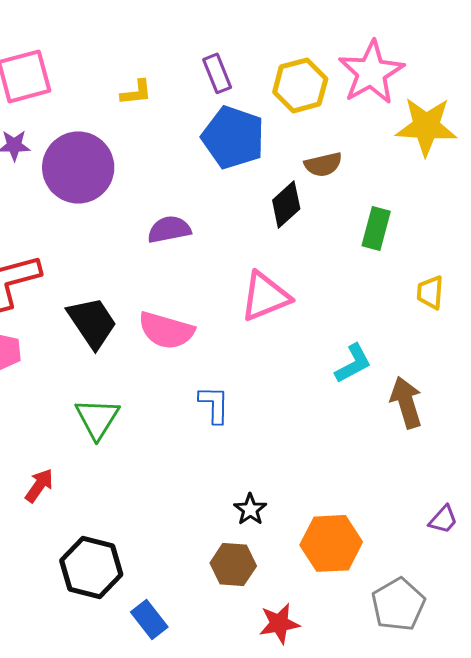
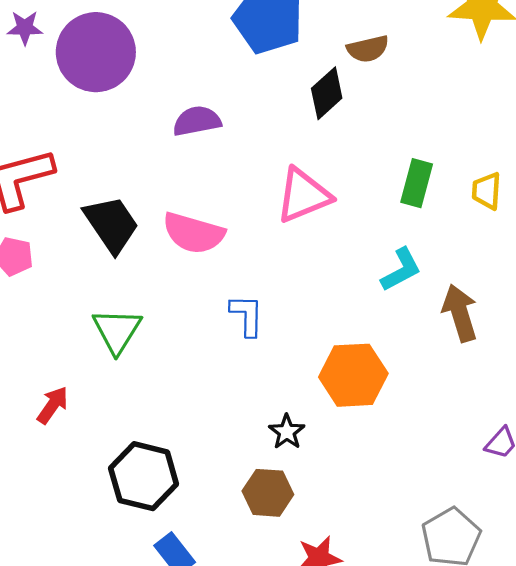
green rectangle: (376, 228) -> (417, 183), moved
orange hexagon: (331, 543) -> (353, 375), moved
black hexagon: (91, 567) -> (144, 476), moved

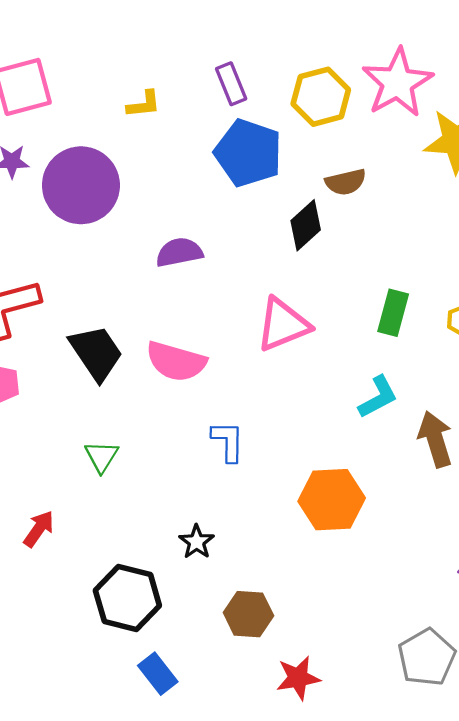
green triangle: (117, 331) -> (101, 456), size x0.7
black star: (287, 432) -> (197, 542), moved

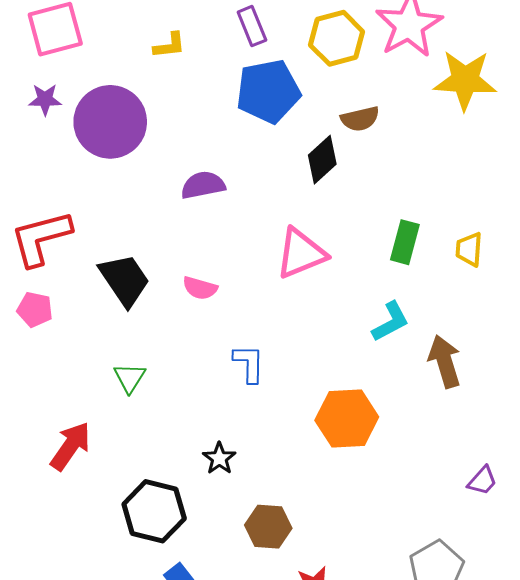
blue pentagon: (248, 153) -> (268, 91), turned -30
pink semicircle: (176, 361) -> (200, 288), size x0.6
red arrow: (39, 529) -> (70, 446), size x1.4

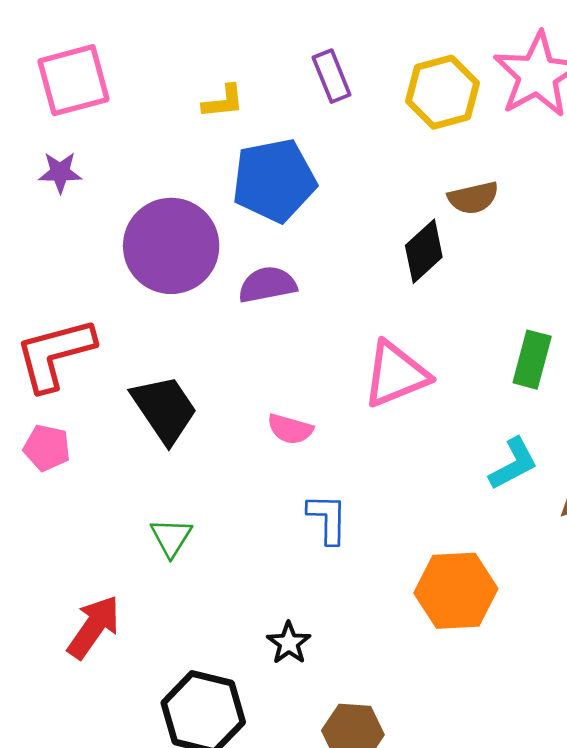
blue pentagon: (268, 91) -> (274, 180), moved
purple circle: (110, 122) -> (171, 246), moved
pink semicircle: (200, 288) -> (290, 429), moved

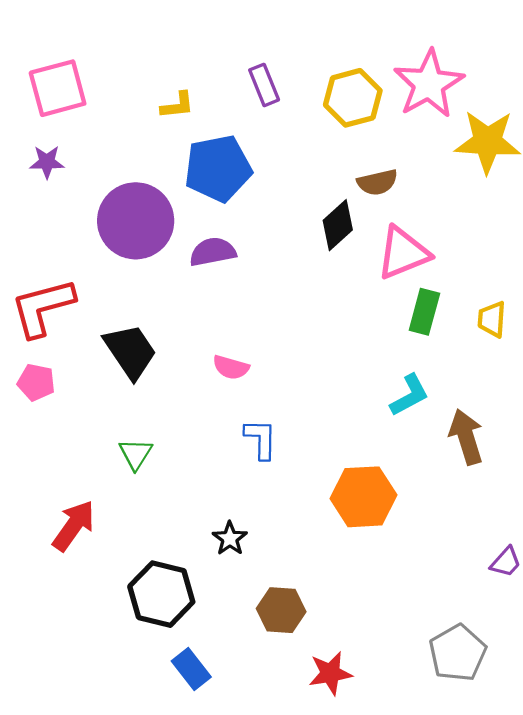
pink triangle: (396, 374) -> (403, 253), moved

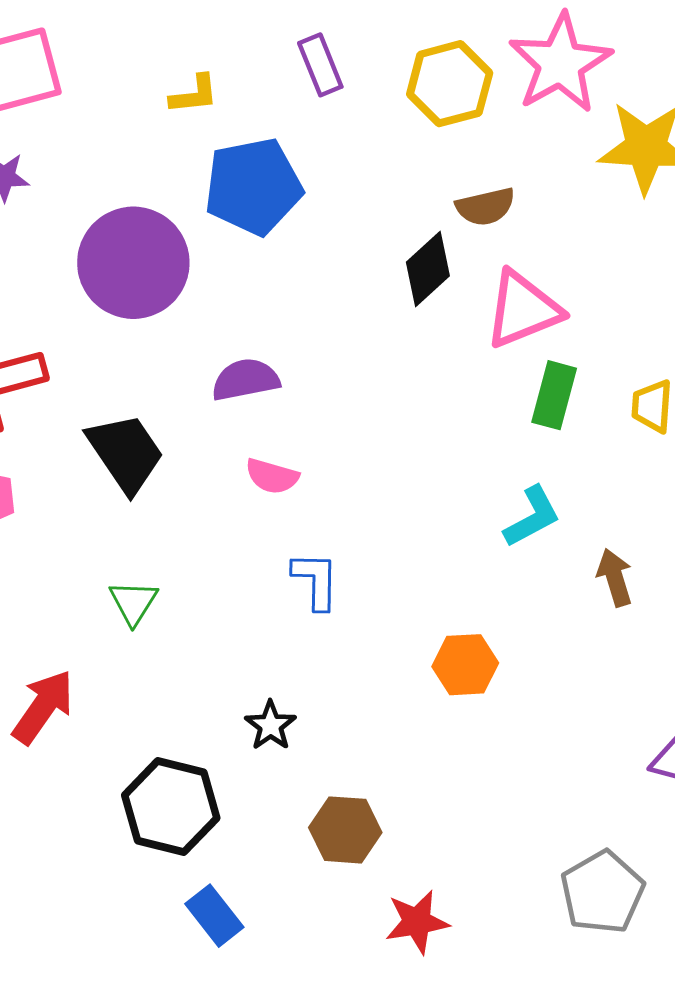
purple semicircle: (213, 252) -> (246, 380), moved
brown arrow: (466, 437) -> (615, 577), size x0.7
orange hexagon: (363, 497) -> (465, 665), size x0.7

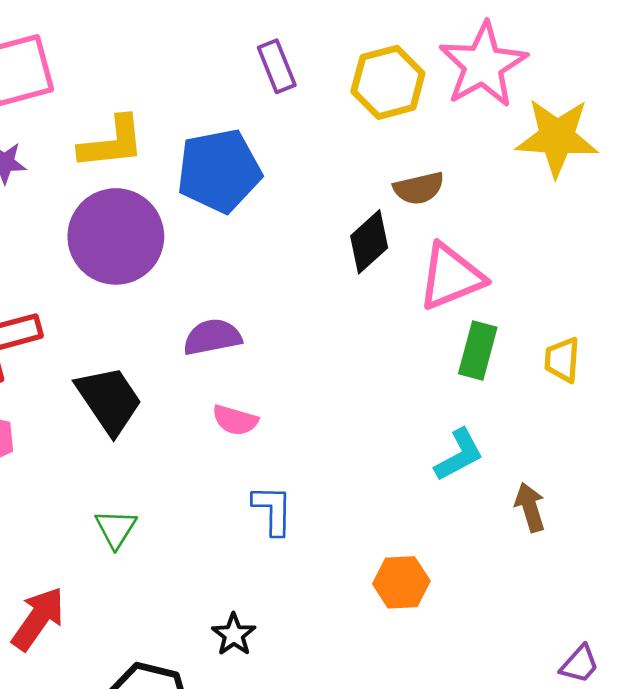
yellow L-shape: (194, 94) -> (112, 143), moved, size x1.6

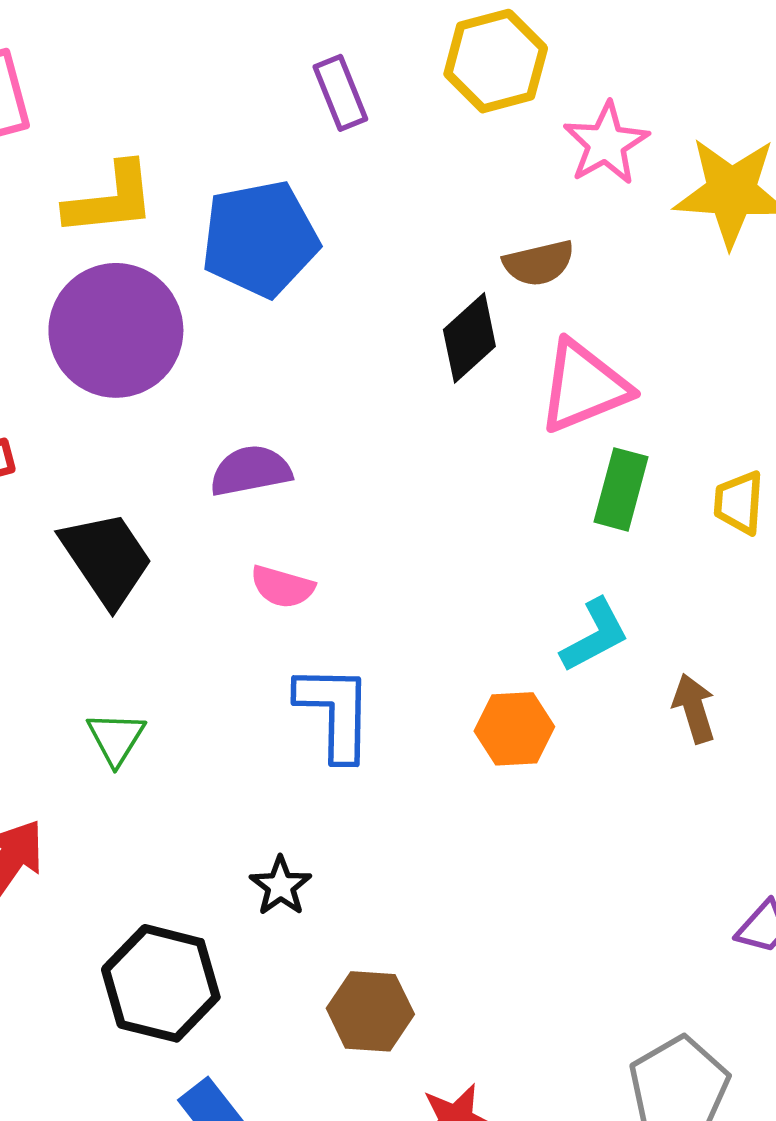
pink star: (483, 65) -> (606, 143), moved, size x0.7
yellow hexagon: (388, 82) -> (496, 61), moved
blue L-shape: (273, 510) -> (335, 712), size x1.4
orange hexagon: (401, 582) -> (514, 729), moved

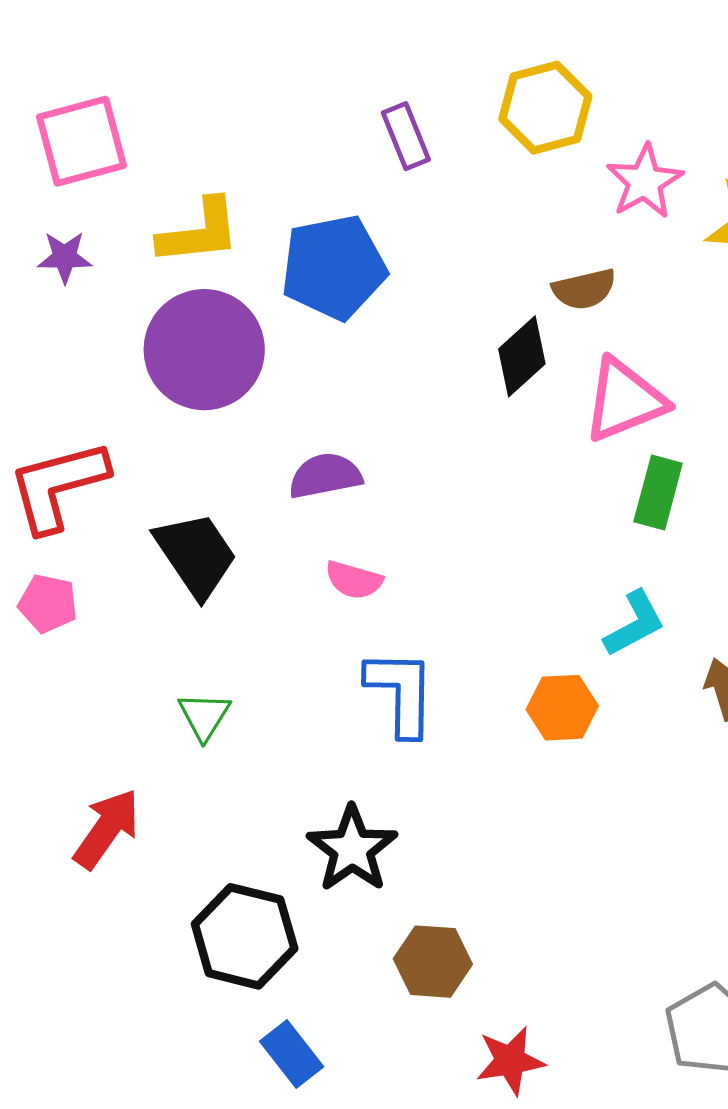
black star: (281, 886) -> (352, 849), size x1.6

